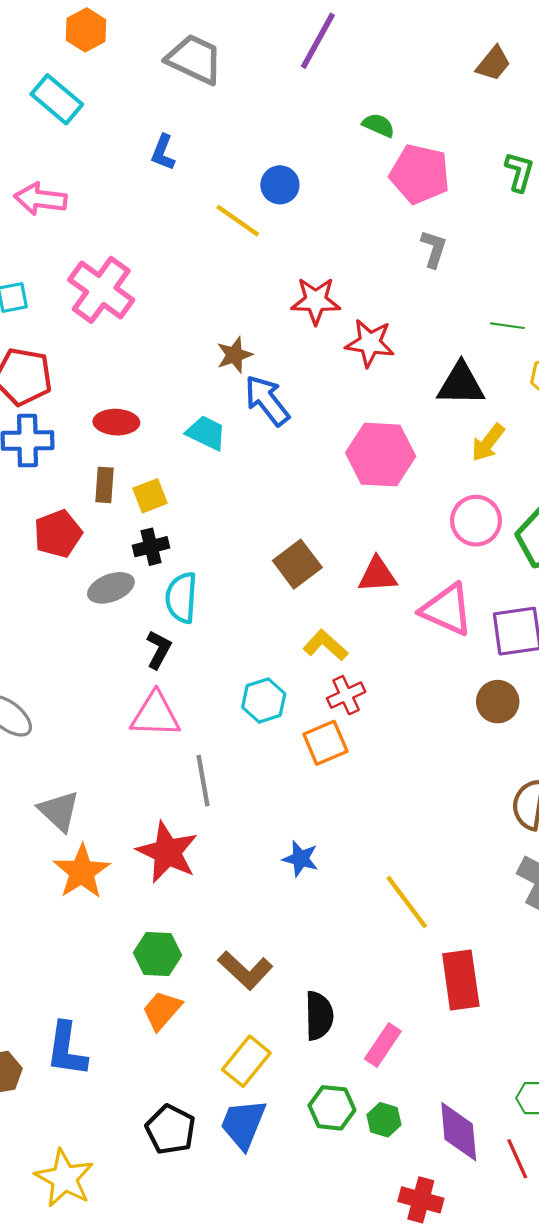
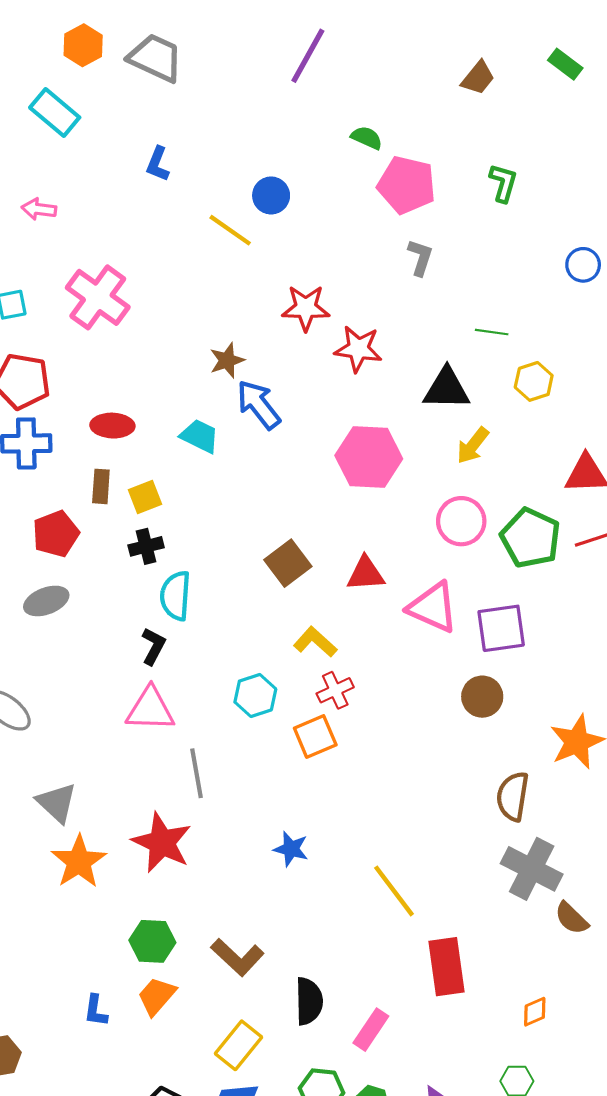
gray trapezoid: (194, 59) -> (156, 58), moved
pink arrow: (41, 199) -> (39, 209), size x0.7
gray ellipse: (111, 588) -> (46, 601), moved
blue L-shape: (67, 1049) -> (96, 1011), moved, size x0.6

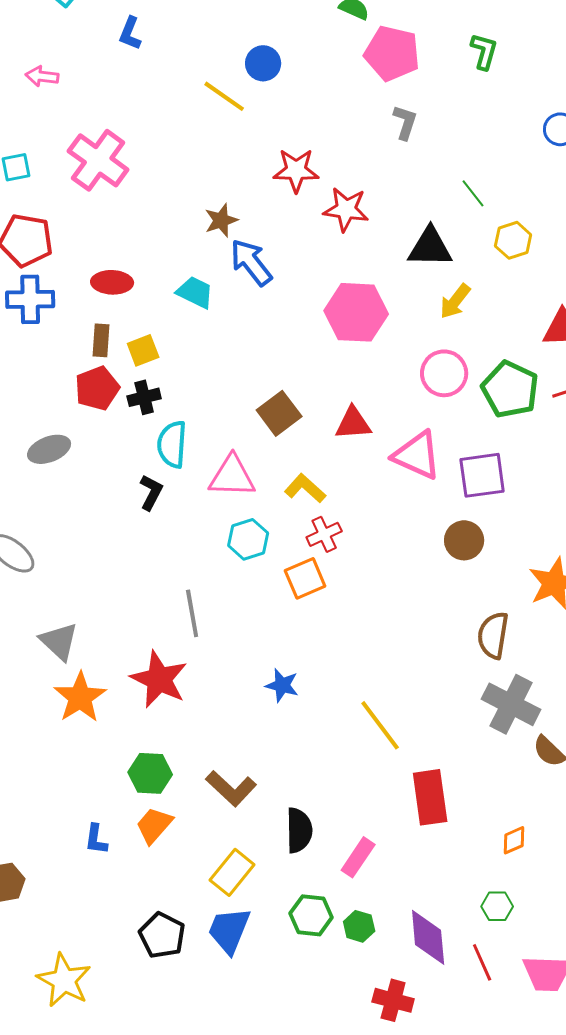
blue L-shape: (158, 164) -> (130, 33), moved
green line: (492, 332) -> (473, 193), turned 44
red pentagon: (56, 534) -> (97, 388), moved
pink triangle: (150, 709) -> (232, 476), moved

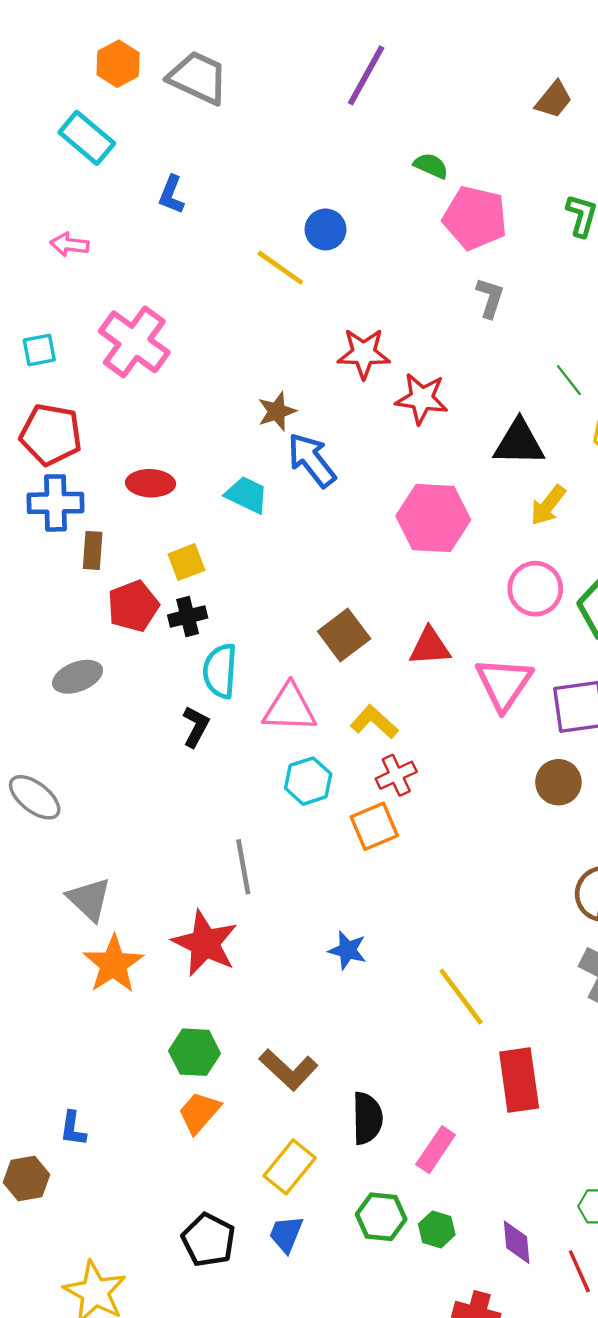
brown rectangle: (101, 340) -> (93, 550), moved
pink triangle: (417, 455) -> (504, 684), turned 40
blue L-shape: (96, 839) -> (73, 1129), moved
blue trapezoid: (229, 930) -> (286, 1234), size x0.7
purple diamond: (428, 937) -> (517, 1242), size x0.7

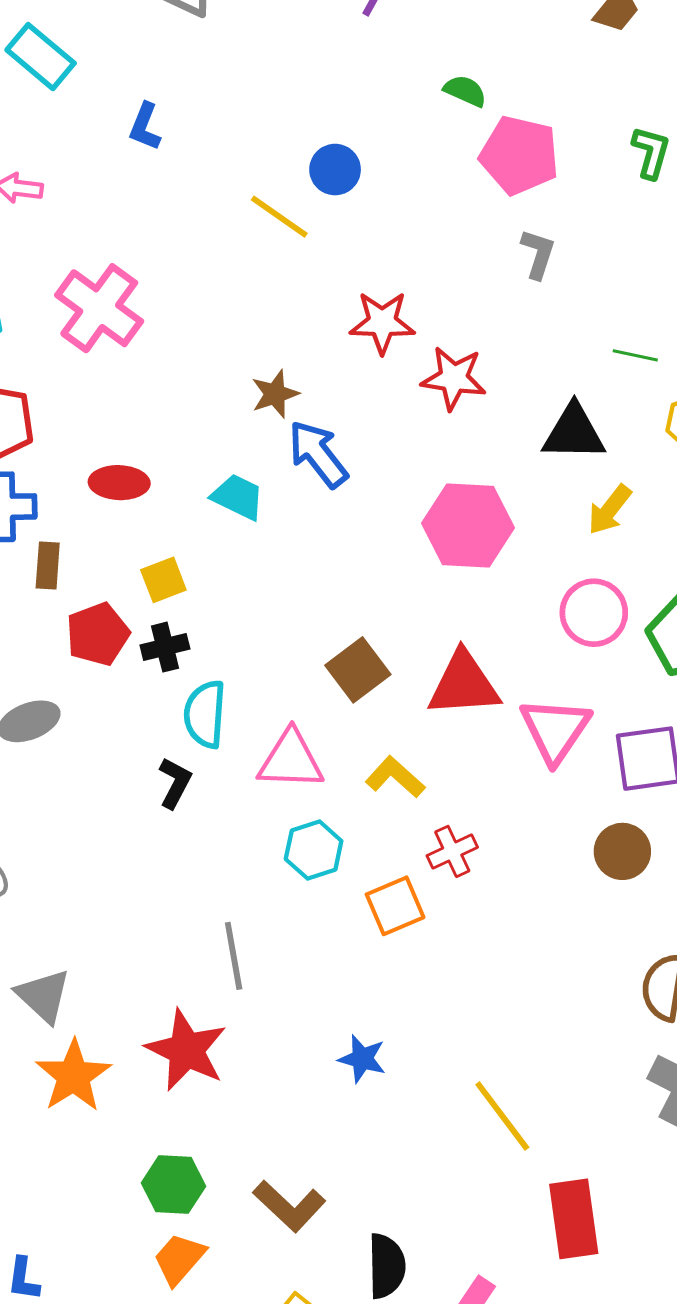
green line: (569, 380) -> (635, 355), turned -40
red triangle: (430, 647) -> (464, 684), size x1.4
red cross: (396, 775) -> (452, 851), moved

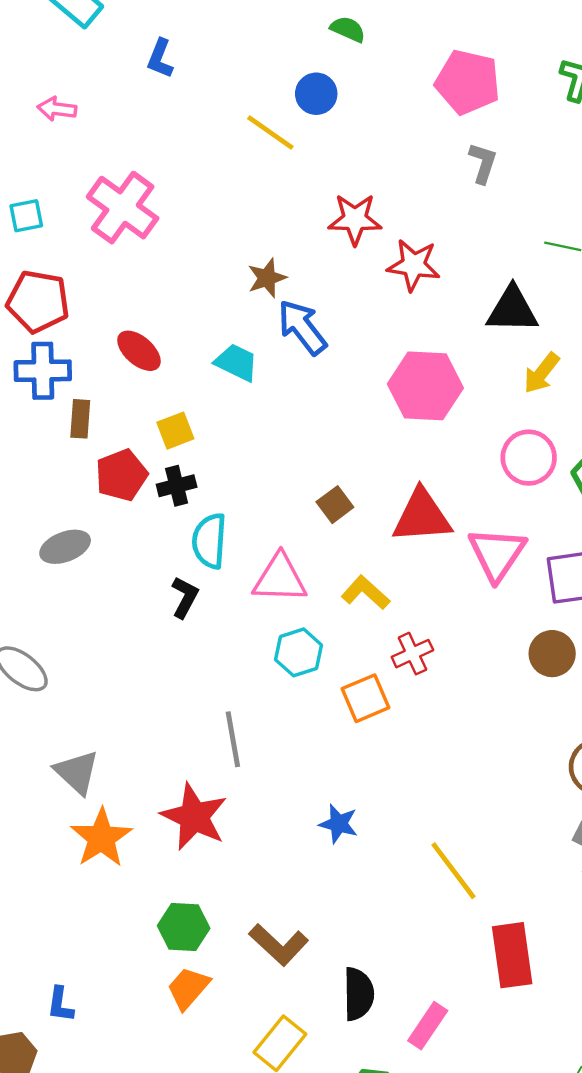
green semicircle: (465, 91) -> (348, 29), moved
red ellipse: (119, 483) -> (139, 351), turned 39
brown square: (358, 670) -> (335, 505), size x0.7

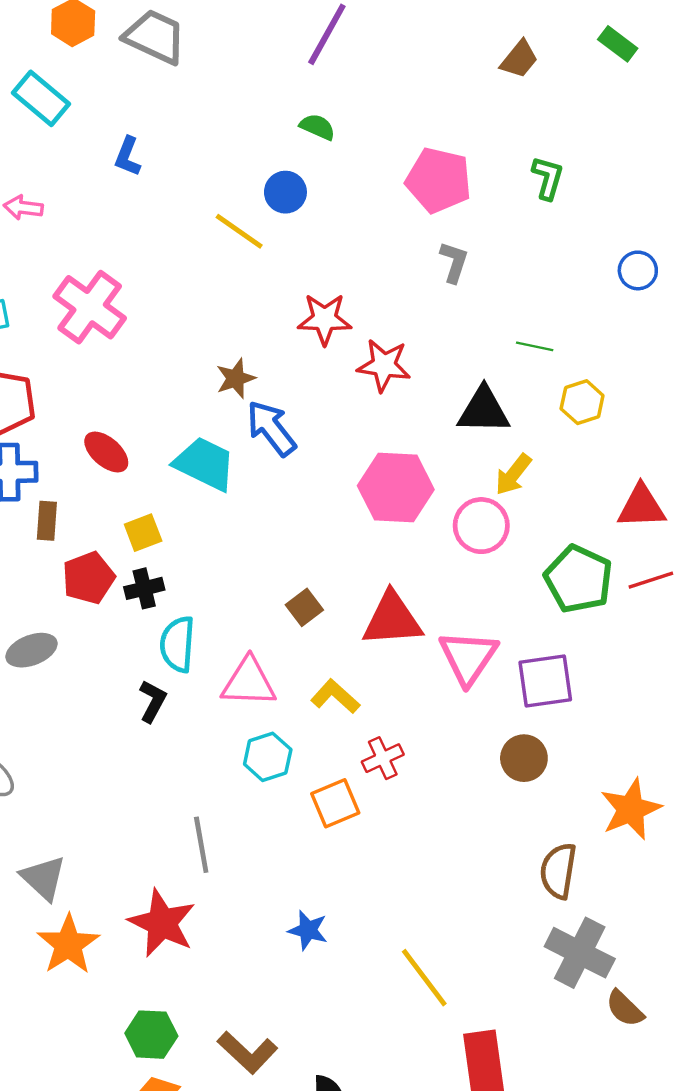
cyan trapezoid: (236, 362) -> (205, 464), size x1.4
pink circle: (529, 458) -> (481, 526), moved

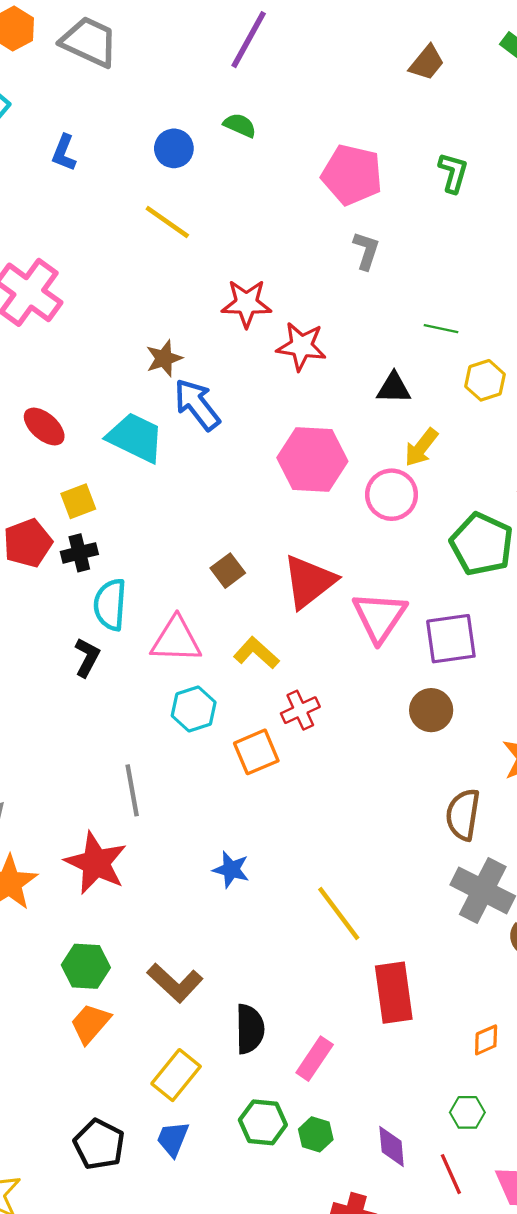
blue circle: (285, 192) -> (174, 148), moved
black triangle: (484, 410) -> (394, 388), size x0.7
red triangle: (392, 619) -> (309, 582), turned -34

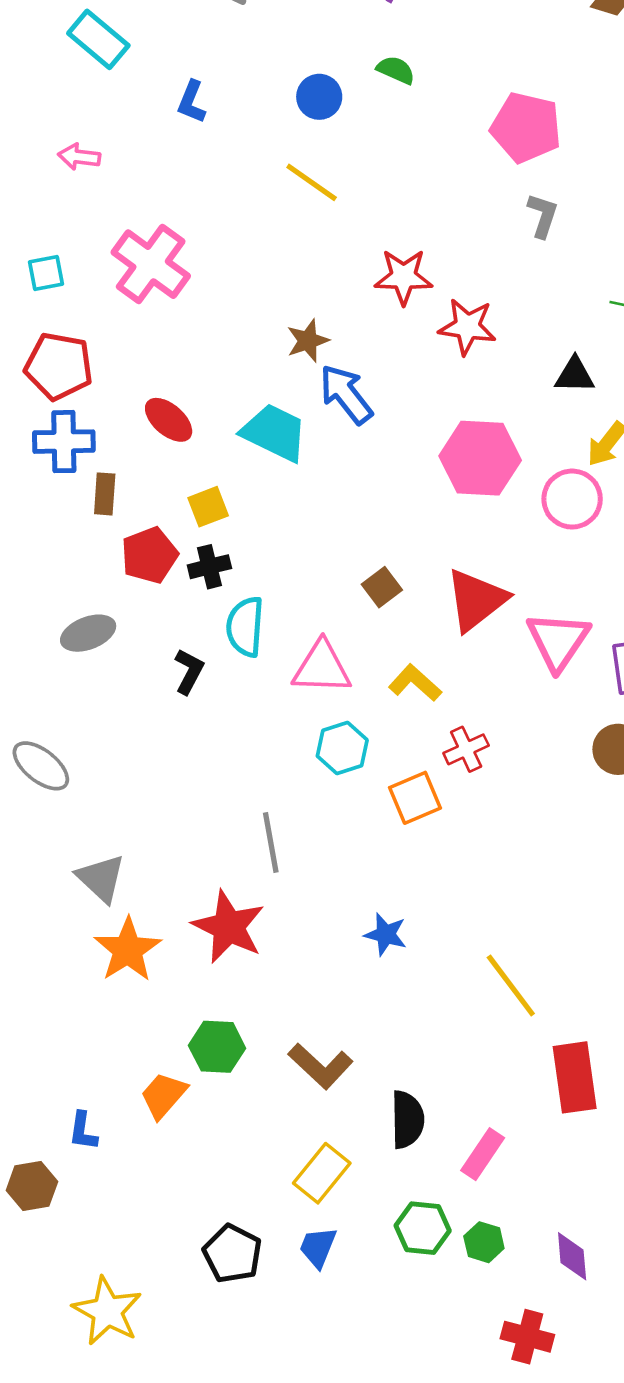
black L-shape: (87, 657) -> (189, 671), moved
orange trapezoid: (90, 1023) -> (163, 1095), moved

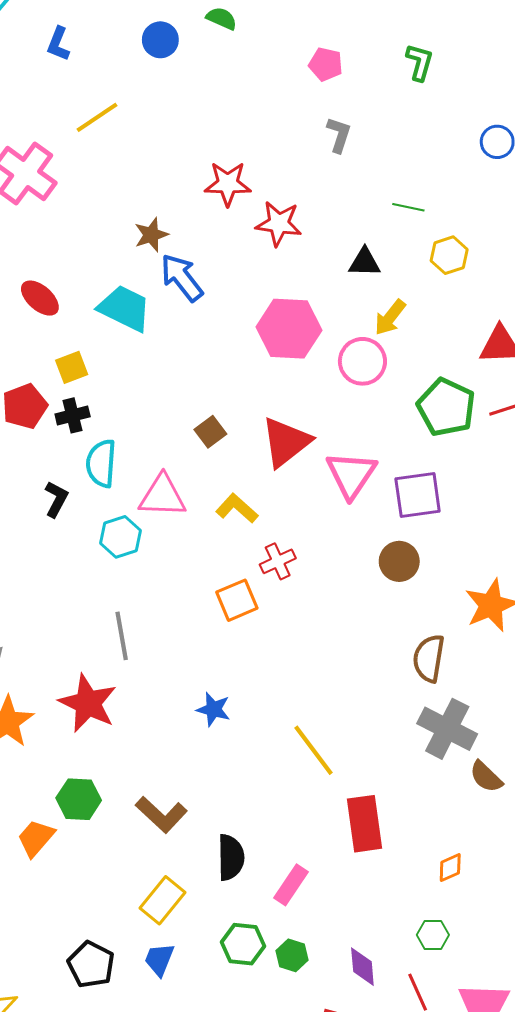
pink pentagon: (526, 127) -> (326, 64), size x0.6
yellow line: (312, 182) -> (97, 117), moved, turned -69
cyan hexagon: (342, 748) -> (121, 537), moved

